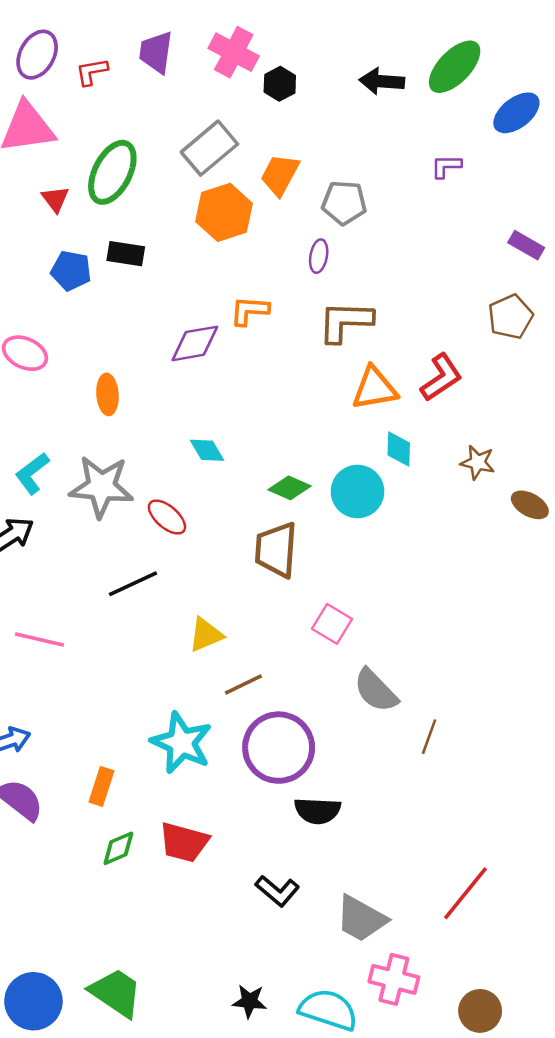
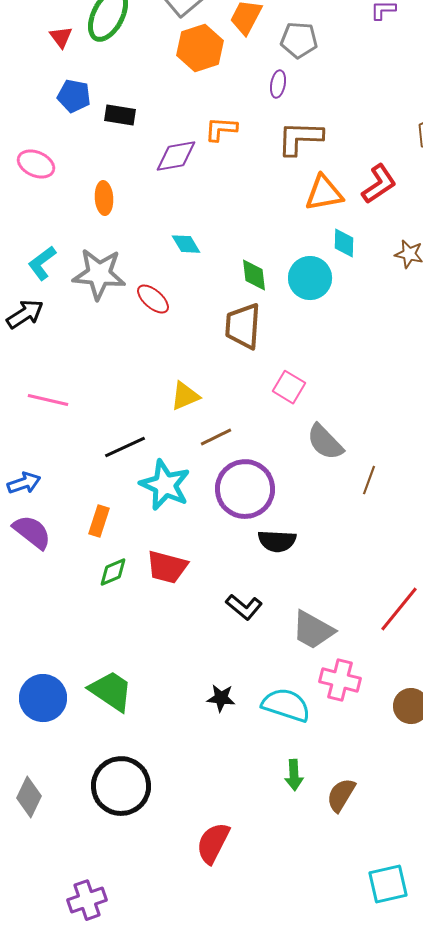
black rectangle: (126, 254) -> (120, 115), moved
green diamond: (290, 488) -> (254, 275), turned 60
black line: (133, 584) -> (125, 447), moved

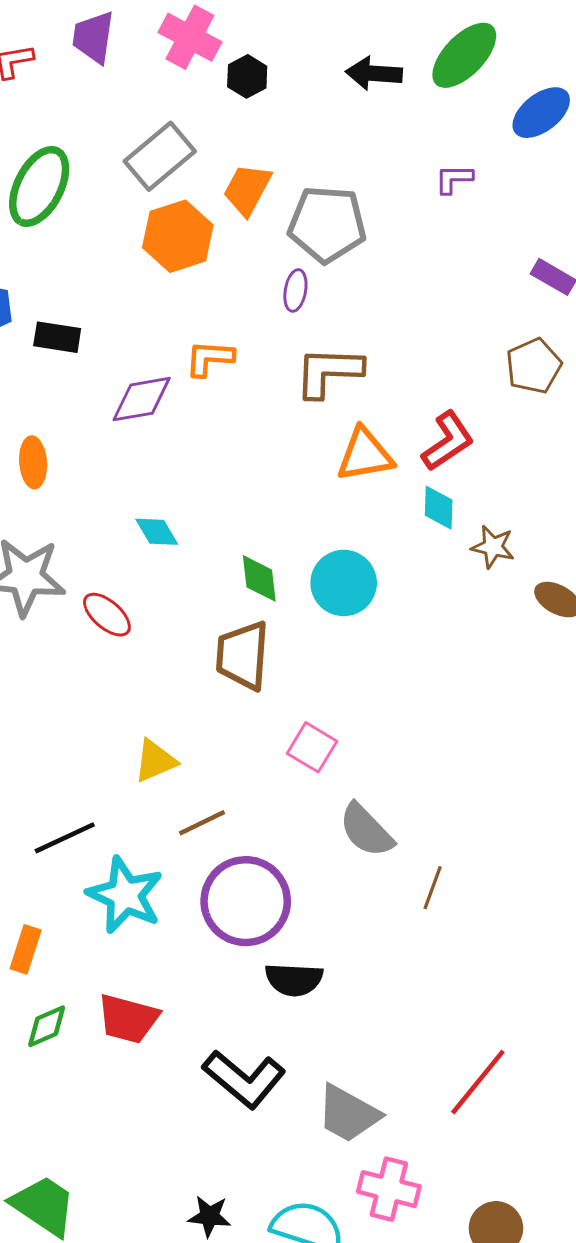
gray pentagon: (299, 40) -> (327, 224), size x1.4
cyan diamond: (344, 243) -> (439, 508), moved
black L-shape: (244, 607) -> (244, 1079), size x1.5

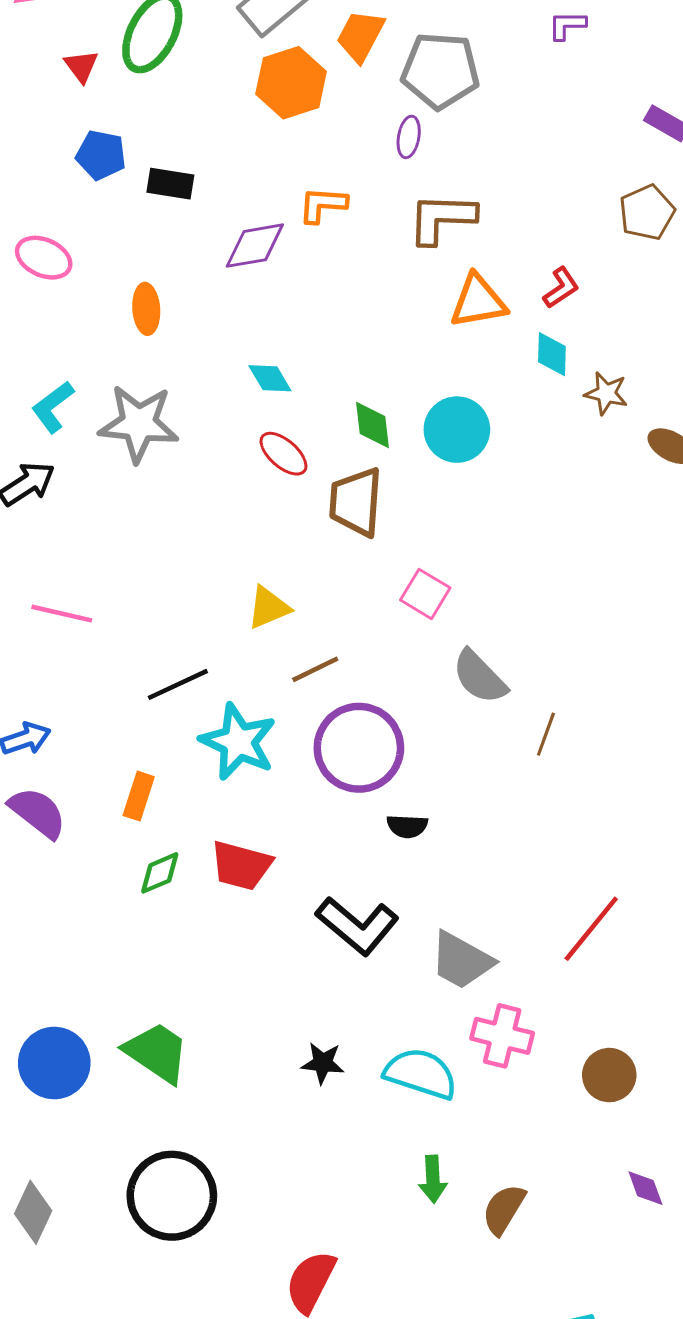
red L-shape: (448, 441) -> (561, 288), size x0.7
red ellipse: (107, 615) -> (283, 454), moved
black semicircle: (294, 980) -> (407, 826), size x0.7

